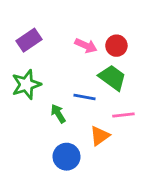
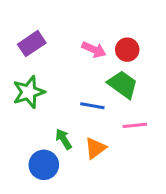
green arrow: (58, 114) -> (64, 139), moved
orange triangle: (100, 136) -> (95, 148), moved
blue circle: (67, 157) -> (44, 165), moved

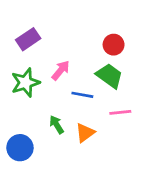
pink arrow: (94, 50) -> (61, 70), moved, turned -75
blue circle: (44, 165) -> (20, 148), moved

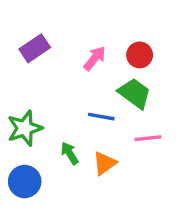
pink arrow: (61, 70) -> (95, 58), moved
green star: (25, 83) -> (25, 128), moved

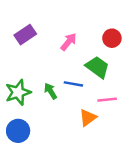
red circle: (140, 55) -> (112, 38), moved
green arrow: (70, 153) -> (51, 91), moved
orange triangle: (105, 163) -> (88, 118), moved

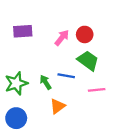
purple rectangle: (25, 35) -> (23, 31), turned 30
red circle: (112, 38) -> (85, 34), moved
orange triangle: (88, 118) -> (58, 106), moved

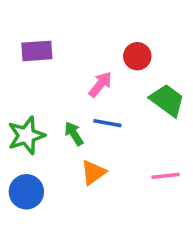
pink arrow: (62, 38) -> (100, 84), moved
green trapezoid: (88, 61) -> (167, 100), moved
pink line: (97, 90) -> (165, 176), moved

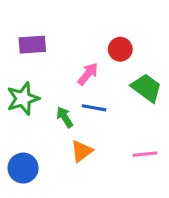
green star: (26, 135) -> (23, 99), moved

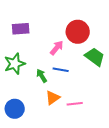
red circle: (120, 49) -> (78, 32), size x1.5
pink line: (145, 154) -> (75, 104), moved

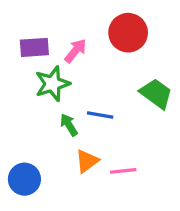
red circle: (78, 32) -> (128, 33), moved
pink arrow: (57, 48) -> (75, 51), moved
green star: (15, 64) -> (52, 84), moved

